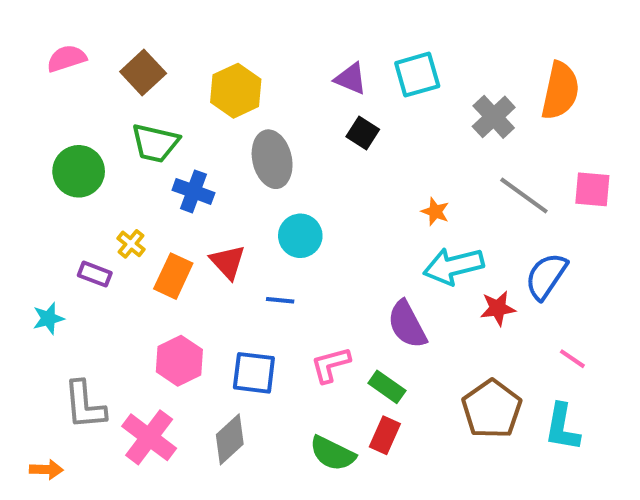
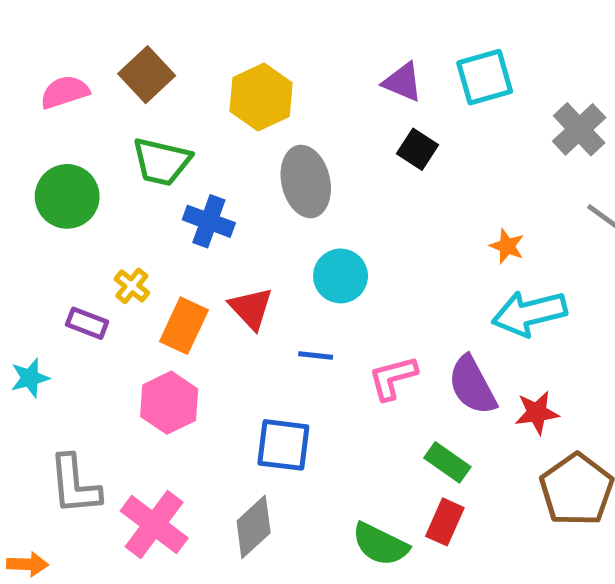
pink semicircle: (67, 58) -> (65, 92), moved
red star: (498, 308) -> (537, 413), moved
pink hexagon: (179, 361) -> (169, 403), moved
pink L-shape: (330, 365) -> (393, 378), moved

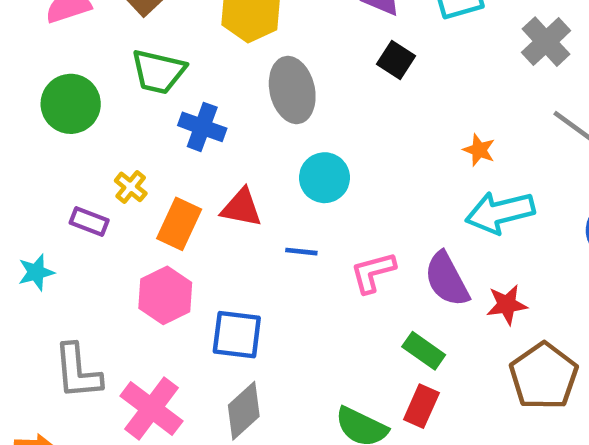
red triangle: (251, 308) -> (241, 208), turned -36
blue square: (283, 445) -> (237, 335), moved

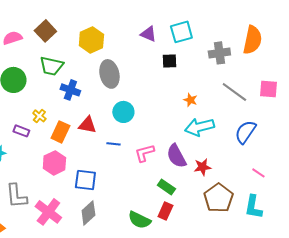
gray cross: (546, 42) -> (219, 53), turned 35
black square: (396, 60) -> (169, 61), moved, turned -35

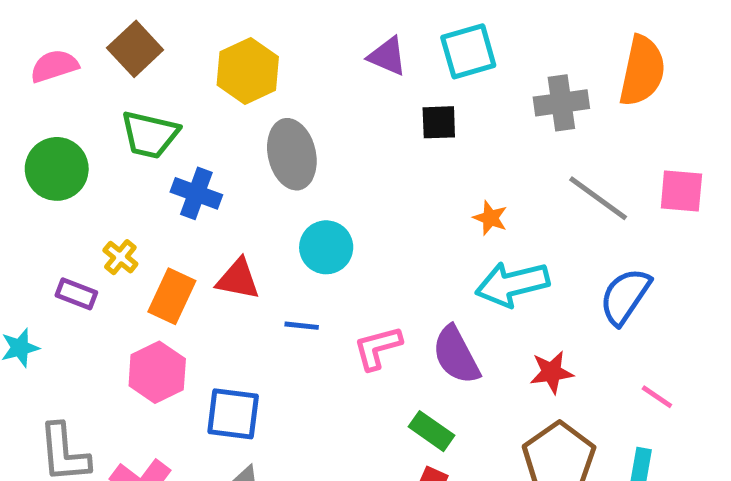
red star: (202, 167) -> (552, 372), moved

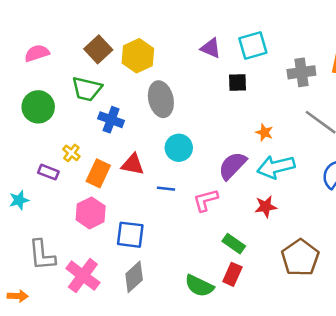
brown square: (135, 49) -> (98, 49), moved
purple semicircle: (456, 355) -> (232, 166), moved, turned 72
red star: (552, 372) -> (266, 207), moved

